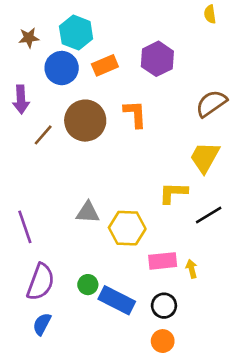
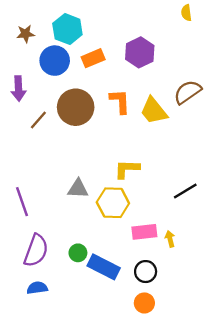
yellow trapezoid: (205, 157) -> (154, 111), moved, turned -68
yellow L-shape: (173, 193) -> (127, 169), moved
blue semicircle: (42, 324) -> (37, 288), turned 54

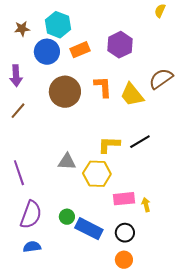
yellow semicircle: (186, 13) -> (160, 11), turned 32
brown line: (38, 120) -> (18, 111), moved
black line: (185, 191) -> (140, 142), moved

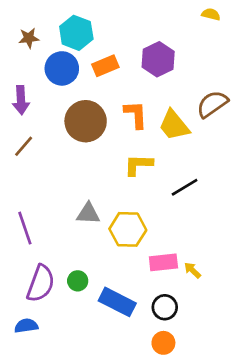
yellow semicircle: (160, 11) -> (211, 14), turned 80
yellow L-shape: (109, 145) -> (138, 165), moved
yellow arrow: (146, 205) -> (192, 270), turned -32
green circle: (67, 217) -> (78, 281), moved
blue semicircle: (32, 247) -> (26, 326), moved

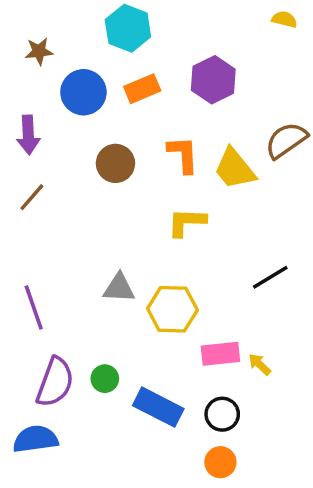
cyan hexagon: (76, 33) -> (128, 28), moved
brown circle: (86, 121) -> (115, 163), size x0.7
black line: (185, 187) -> (270, 277), moved
blue semicircle: (26, 326) -> (35, 439), size x1.4

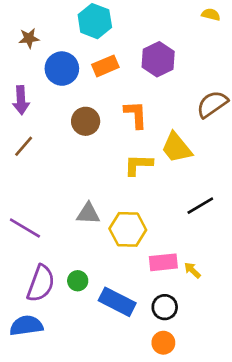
yellow trapezoid: (235, 169) -> (177, 148), moved
purple line: (34, 307) -> (25, 228), turned -40

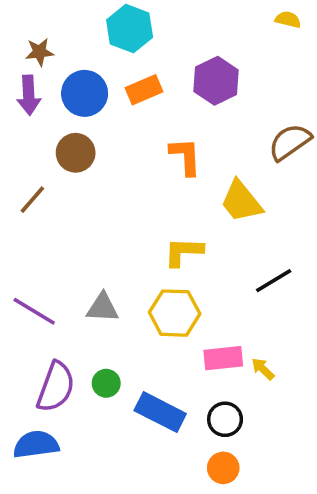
purple arrow: (21, 100) -> (29, 95), moved
brown circle: (86, 121) -> (76, 153), moved
yellow L-shape: (138, 165) -> (184, 252), moved
gray triangle: (88, 214) -> (103, 308), moved

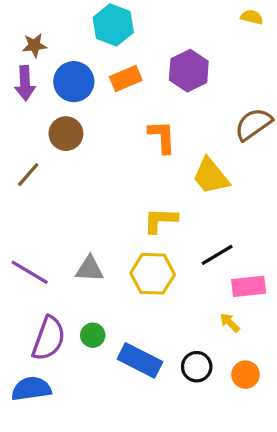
black line: (274, 281) -> (217, 255), moved
pink rectangle: (223, 358) -> (249, 286), moved
orange circle: (223, 468) -> (246, 375), moved

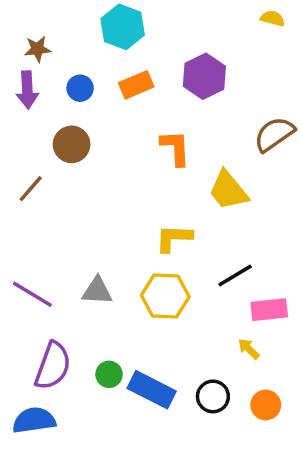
blue circle: (74, 82) -> (80, 88), size x0.6
green circle: (93, 335) -> (109, 374), moved

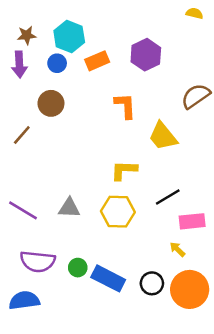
cyan hexagon: (123, 27) -> (69, 36), moved
purple semicircle: (53, 366) -> (38, 261), turned 76
orange circle: (266, 405) -> (190, 289), size x1.8

